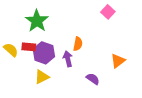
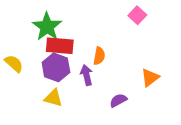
red rectangle: (29, 47) -> (60, 46), moved, size x1.5
yellow triangle: (42, 77) -> (53, 98), turned 42
purple semicircle: (93, 79) -> (118, 100), turned -64

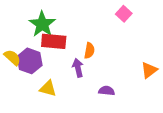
purple hexagon: (56, 67) -> (30, 61), moved
orange triangle: (150, 78) -> (149, 70), moved
purple semicircle: (118, 100) -> (107, 91), turned 35

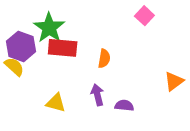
purple hexagon: (30, 61) -> (21, 46), moved
purple arrow: (78, 68) -> (97, 95), moved

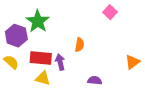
red rectangle: (63, 48) -> (41, 58), moved
yellow semicircle: (14, 67) -> (11, 62), moved
purple arrow: (97, 95) -> (60, 62), moved

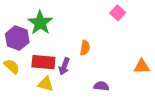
purple arrow: (60, 62) -> (64, 66), turned -147
orange triangle: (132, 62) -> (142, 66), turned 35

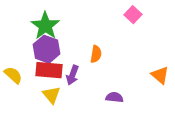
purple hexagon: (17, 38) -> (47, 49), moved
orange triangle: (142, 66) -> (160, 75), turned 42
yellow triangle: (46, 84) -> (51, 95), turned 35

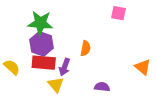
pink square: (133, 15) -> (119, 13), turned -32
green star: (45, 26) -> (40, 23), turned -30
yellow triangle: (51, 95) -> (56, 85), moved

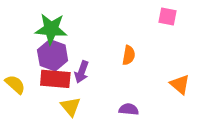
pink square: (119, 13) -> (168, 17), moved
orange semicircle: (86, 48) -> (129, 55), moved
purple arrow: (65, 67) -> (82, 72), moved

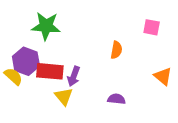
pink square: (168, 17) -> (152, 27), moved
purple hexagon: (53, 55) -> (26, 61), moved
purple arrow: (82, 72) -> (74, 76), moved

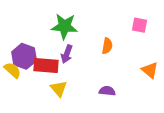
green star: (46, 26) -> (64, 26), moved
purple arrow: (74, 76) -> (67, 54), moved

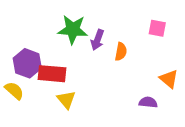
purple arrow: (67, 54) -> (97, 40), moved
yellow semicircle: (13, 70) -> (14, 91), moved
purple semicircle: (107, 91) -> (148, 102), moved

